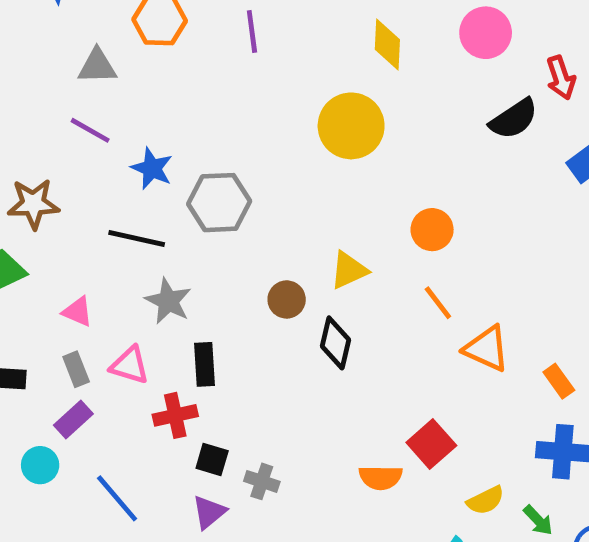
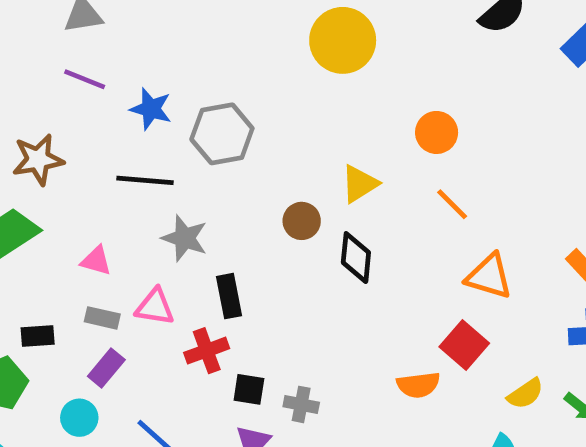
orange triangle: (487, 349) -> (489, 276), moved
gray rectangle: (76, 369) -> (102, 318), turned -48

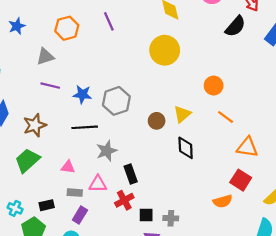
brown circle: (302, 221) -> (157, 121), moved
gray star: (185, 238) -> (107, 151), turned -30

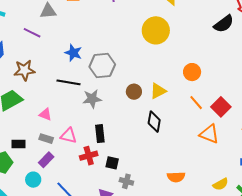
purple line: (50, 86) -> (32, 33), moved
gray star: (107, 151) -> (92, 99), moved
red square: (241, 180) -> (221, 107), moved
black square: (146, 215) -> (112, 163), moved

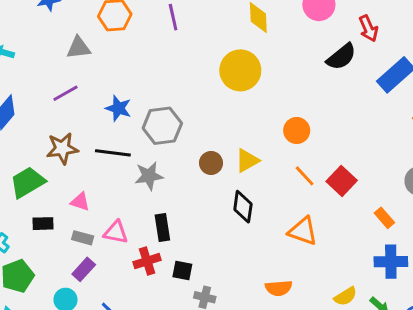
purple line: (32, 33) -> (65, 93), moved, turned -54
brown star: (24, 70) -> (62, 148), moved
orange triangle: (209, 134) -> (303, 231), moved
black rectangle: (18, 144) -> (43, 224), moved

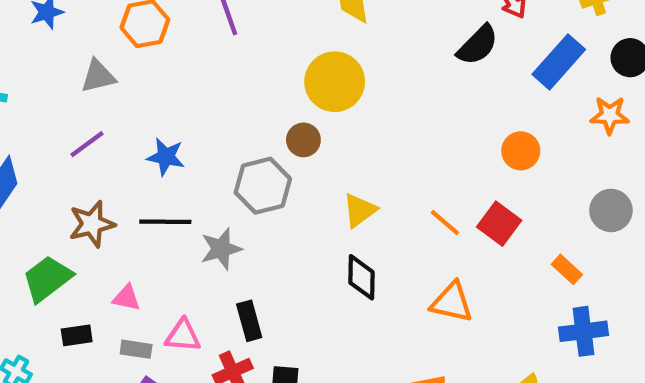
gray hexagon: (162, 126) -> (263, 186), moved
orange circle: (297, 131) -> (521, 151), moved
brown circle: (211, 163) -> (303, 140), moved

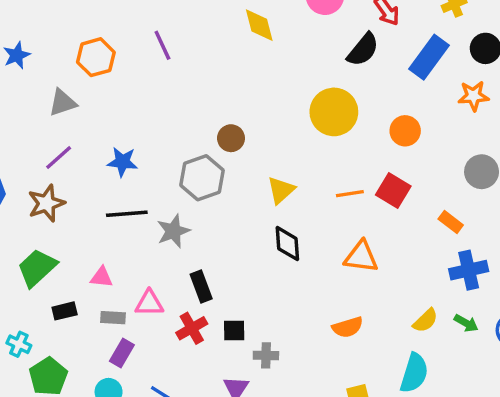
yellow circle: (335, 82) -> (334, 112), moved
orange line: (445, 223) -> (350, 194), turned -44
brown star: (92, 224) -> (46, 203), moved

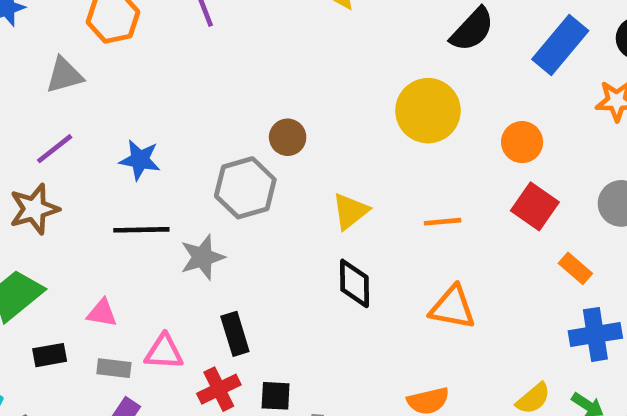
red square: (393, 190) -> (535, 206), moved

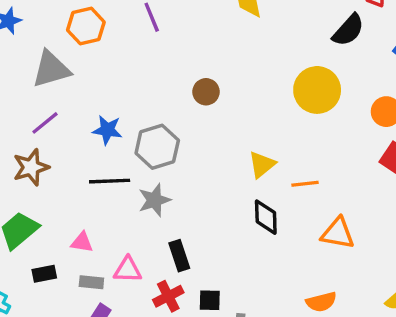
gray triangle: (64, 75) -> (51, 69), size x1.4
brown circle: (288, 137) -> (206, 92), moved
gray hexagon: (245, 188) -> (157, 147), moved
orange line: (443, 222) -> (305, 184), moved

